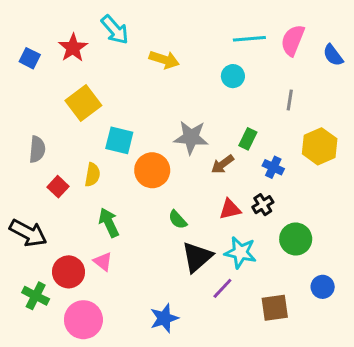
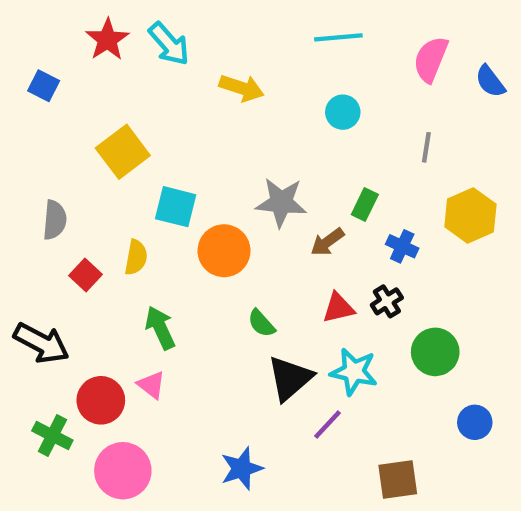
cyan line: (249, 39) -> (338, 37), moved
red star: (73, 48) -> (107, 40), moved
brown square: (275, 308) -> (398, 480), moved

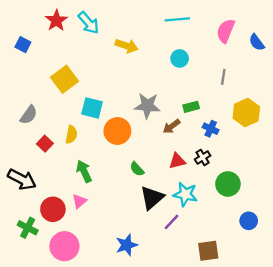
green rectangle: (365, 205) -> (191, 107), turned 49
gray semicircle: (55, 220) -> (29, 115), turned 30
pink triangle: (151, 385) -> (79, 201), turned 42

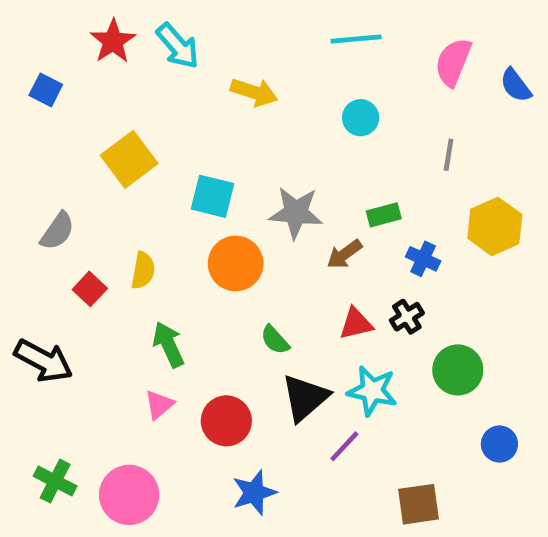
cyan square: (92, 108) -> (212, 196), moved
red circle: (53, 209) -> (226, 421), moved
green cross: (28, 228) -> (55, 481), moved

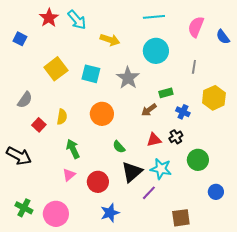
cyan circle: (361, 118) -> (156, 51), size x1.6
cyan square: (212, 196) -> (91, 74), moved
gray star: (296, 213) -> (128, 78), moved, turned 30

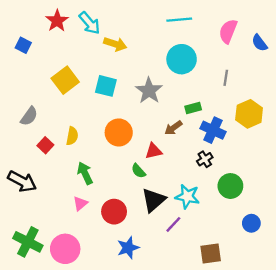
yellow arrow: (110, 40) -> (115, 44), moved
blue cross: (183, 112) -> (213, 130), size x1.5
red triangle: (154, 140) -> (154, 151), moved
green cross: (24, 208) -> (28, 242), size x1.4

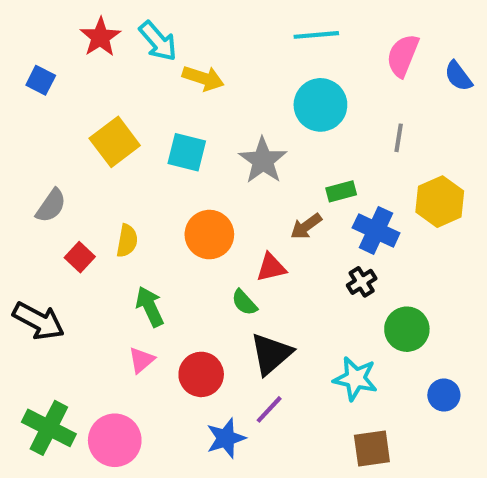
cyan star: (187, 196) -> (355, 379), moved
purple line: (173, 224) -> (269, 409), moved

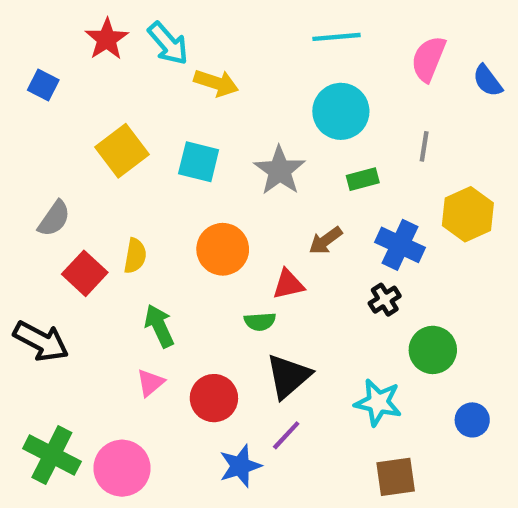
green rectangle: (341, 191) -> (363, 179), moved
red square: (80, 257) -> (85, 273), size x1.4
green semicircle: (244, 302) -> (260, 321), turned -52

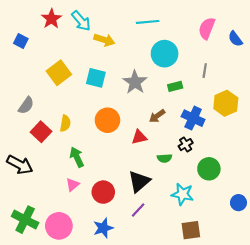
cyan line: (337, 37) -> (148, 22), moved
green semicircle: (260, 321) -> (165, 158), moved
blue circle: (472, 420) -> (238, 203), moved
blue star: (240, 466) -> (103, 228), moved

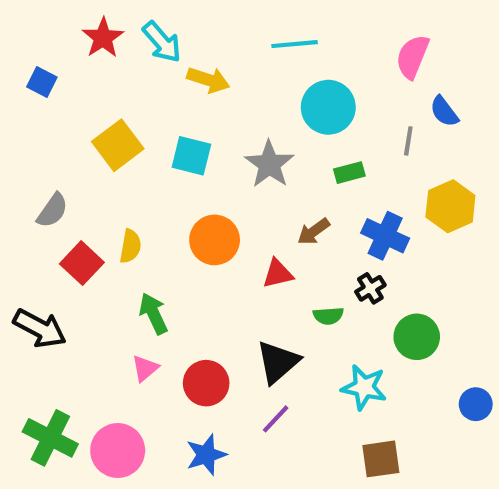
blue semicircle: (235, 39) -> (444, 111), moved

